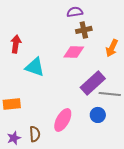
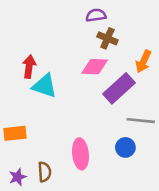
brown cross: (84, 30) -> (107, 38), turned 35
red arrow: (16, 44) -> (29, 67), moved
purple rectangle: (93, 83) -> (119, 88), moved
pink ellipse: (63, 120) -> (81, 154), turned -35

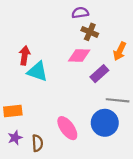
purple rectangle: (119, 88) -> (99, 74), size x0.7
blue circle: (125, 147) -> (105, 123), size x1.6
pink ellipse: (81, 154) -> (67, 128), turned -30
purple star: (18, 177) -> (15, 138), moved

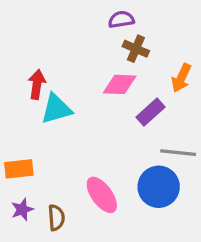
cyan triangle: (37, 71) -> (56, 109), turned -35

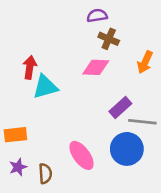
purple rectangle: (150, 112) -> (120, 107), moved

